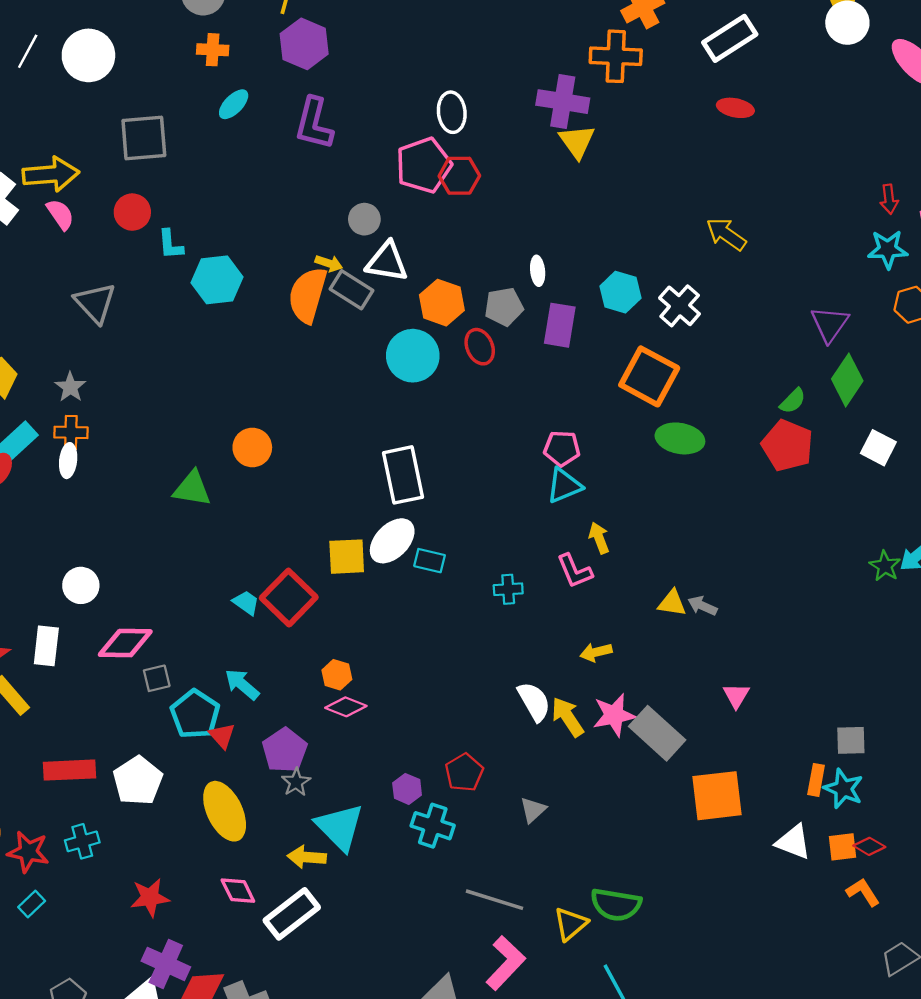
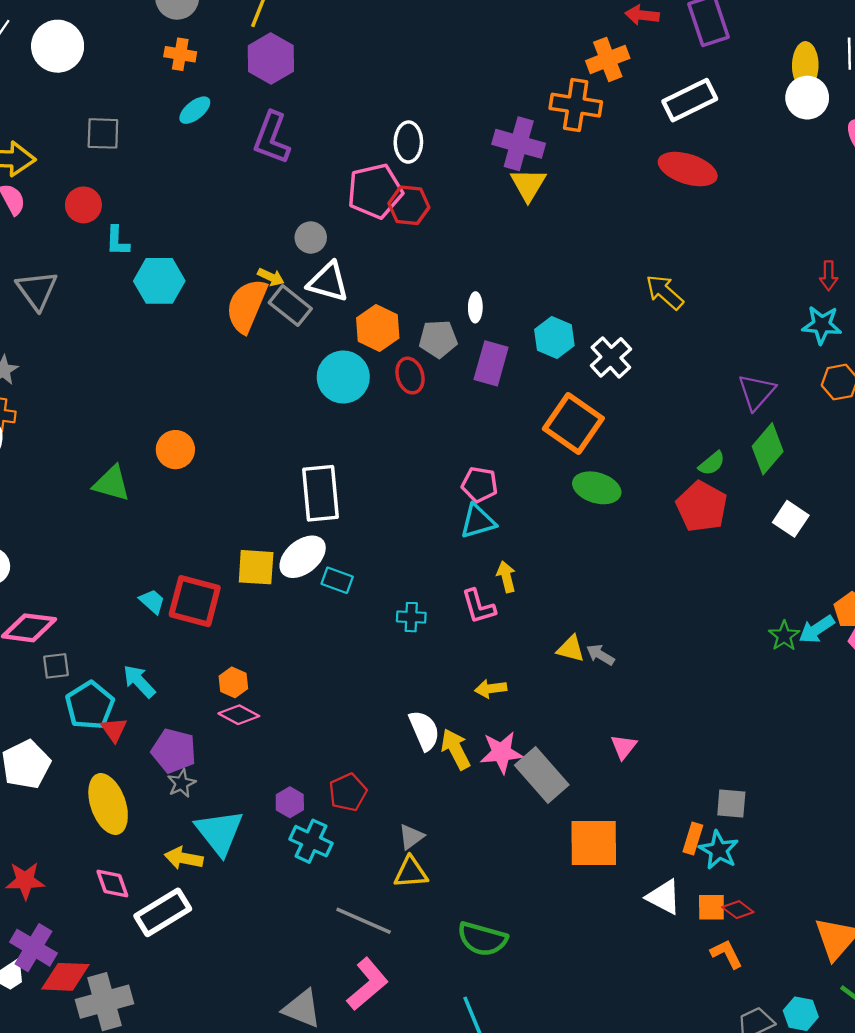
red ellipse: (735, 108) -> (688, 169), size x1.6
gray square: (144, 138) -> (103, 133), size x0.7
red square: (289, 598) -> (195, 601), turned -36
purple pentagon: (285, 750) -> (174, 751), turned -30
yellow triangle: (571, 924) -> (411, 872), moved, turned 30

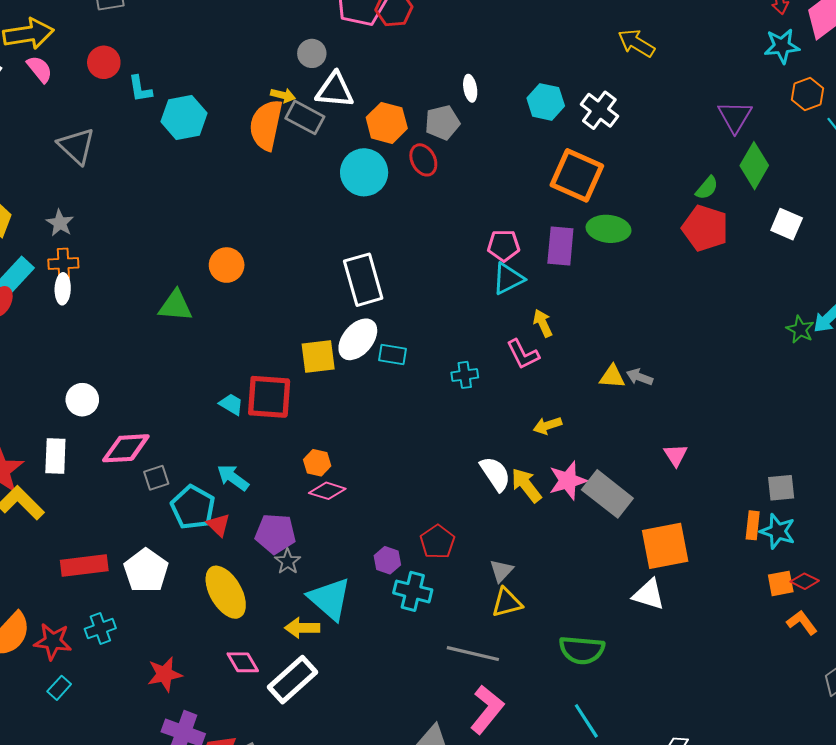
purple rectangle: (491, 363) -> (560, 246), moved
white triangle: (664, 897) -> (649, 594), moved

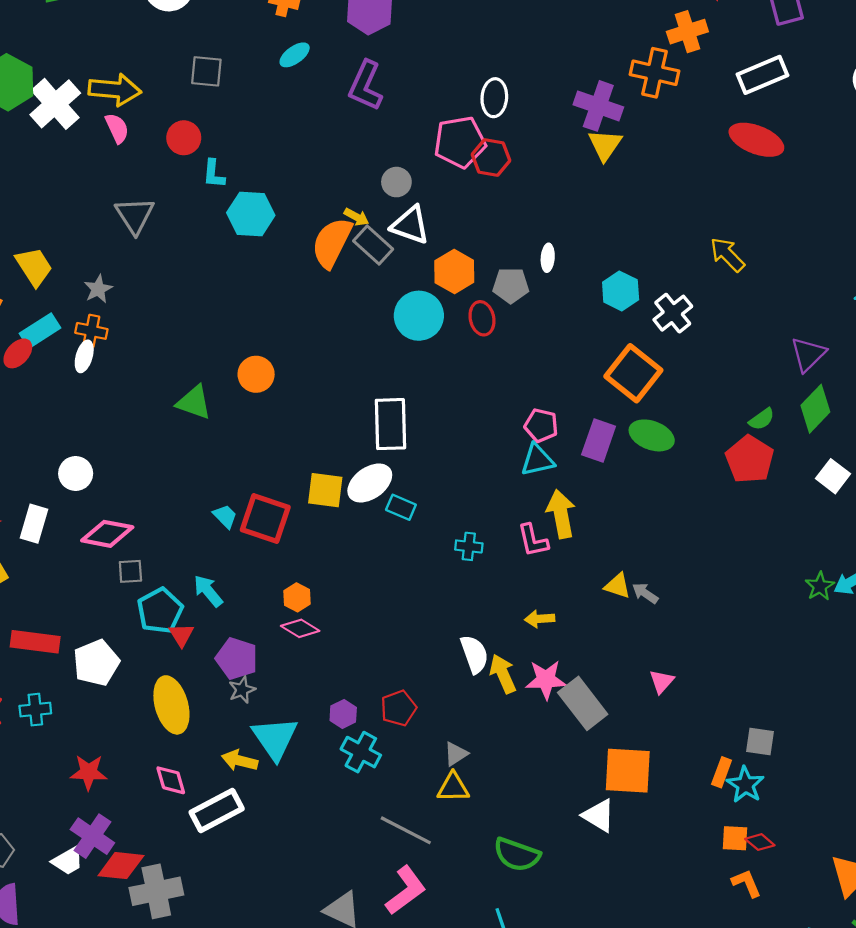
yellow arrow: (543, 323) -> (561, 514), size x1.6

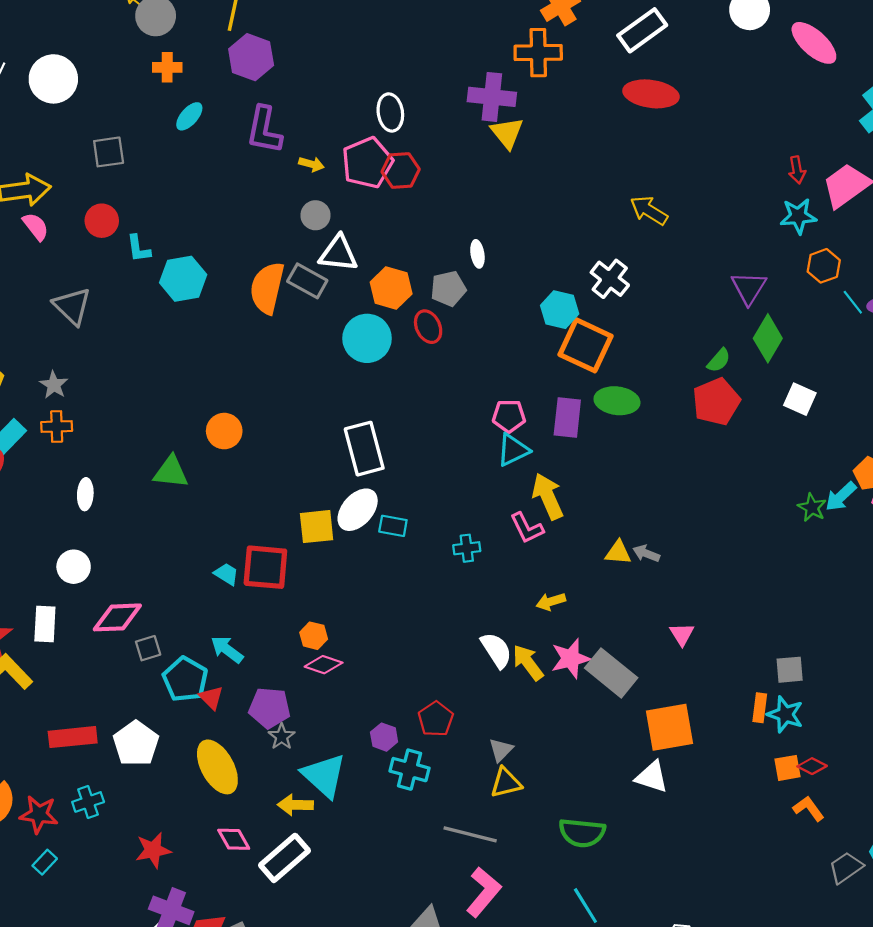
yellow arrow: (357, 217) -> (311, 164), moved
cyan hexagon: (621, 291) -> (560, 310), moved
white ellipse: (84, 356) -> (85, 494), moved
red pentagon: (750, 459) -> (716, 402), turned 30

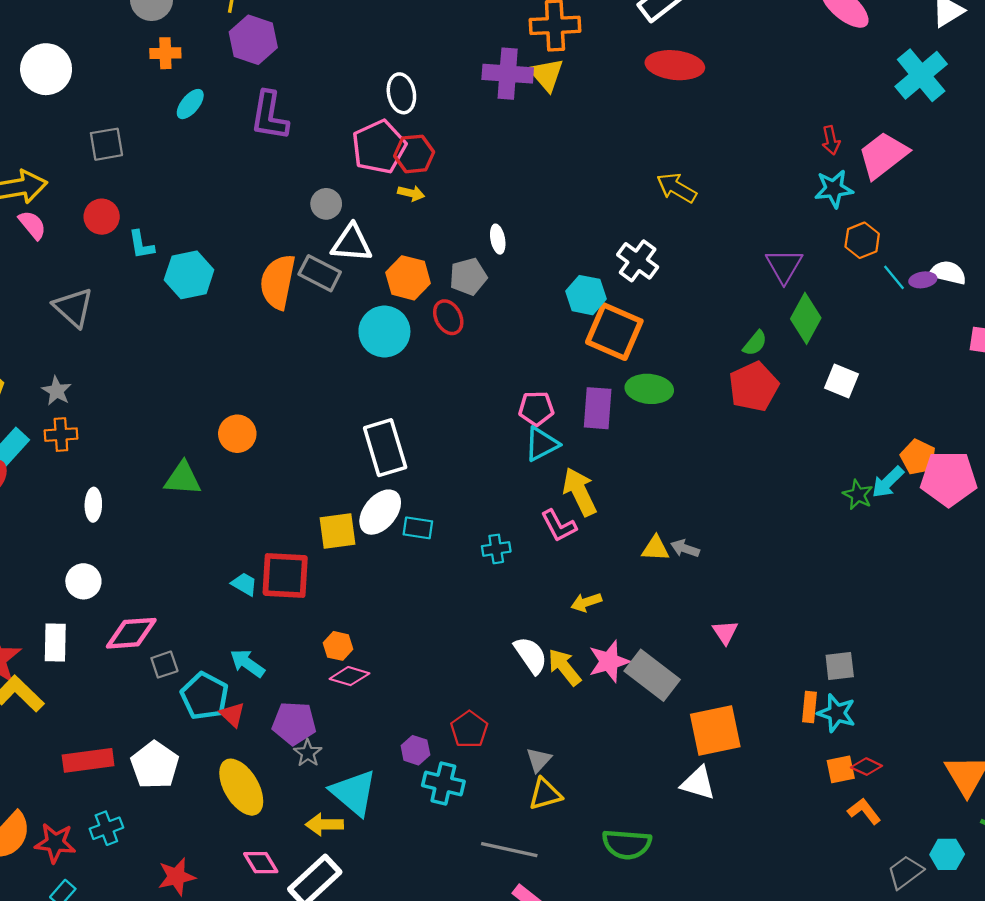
yellow triangle: (507, 133) -> (547, 75), moved
yellow arrow: (311, 164) -> (411, 193), moved

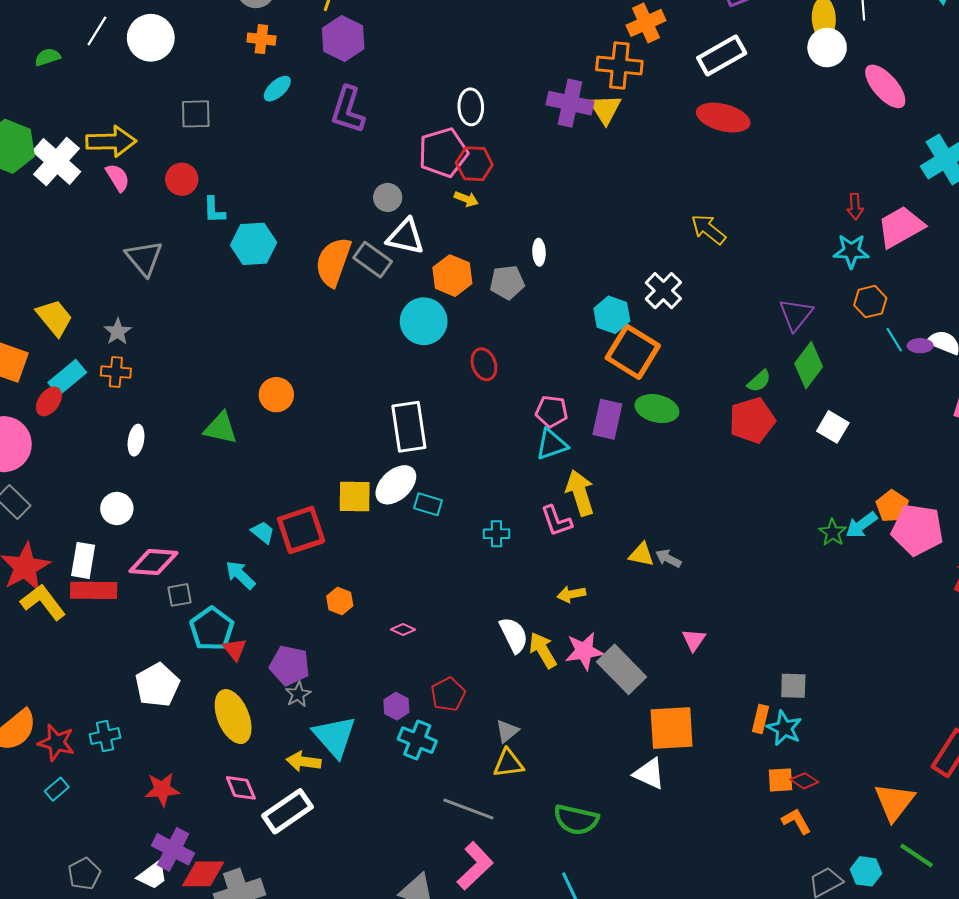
red ellipse: (448, 317) -> (484, 364), moved
red square: (285, 576) -> (301, 530), turned -30
cyan arrow: (247, 663) -> (240, 575), moved
pink diamond: (349, 676) -> (403, 630), moved, size x0.7
red rectangle: (88, 760) -> (94, 590), moved

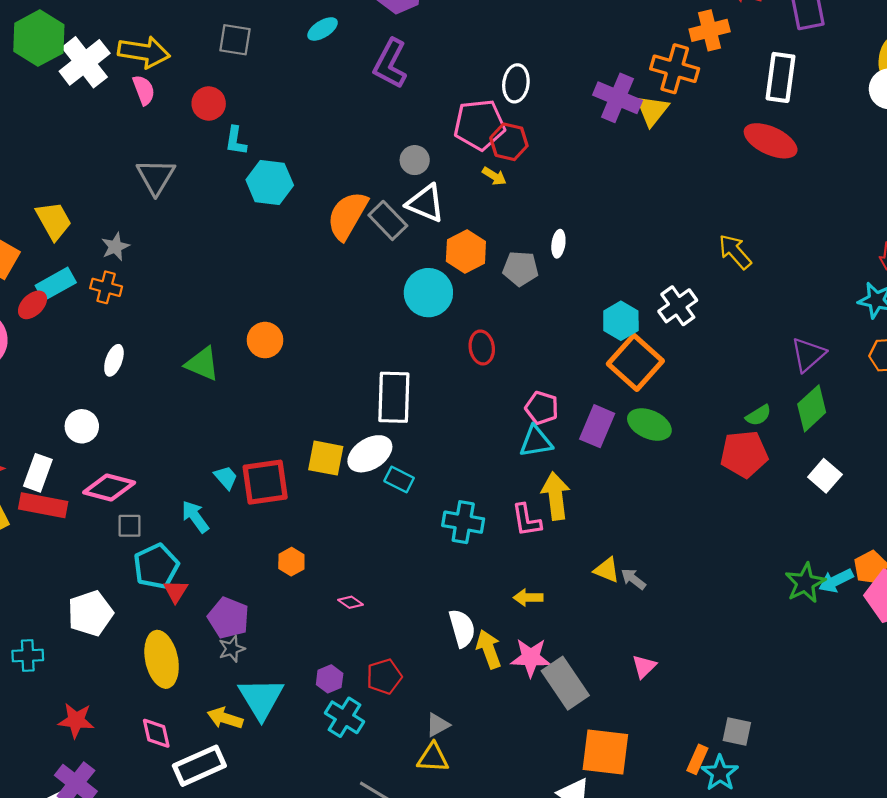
white rectangle: (722, 56) -> (781, 77), turned -63
green star: (833, 532) -> (805, 583), size x1.4
cyan cross: (496, 534) -> (463, 522), size x1.5

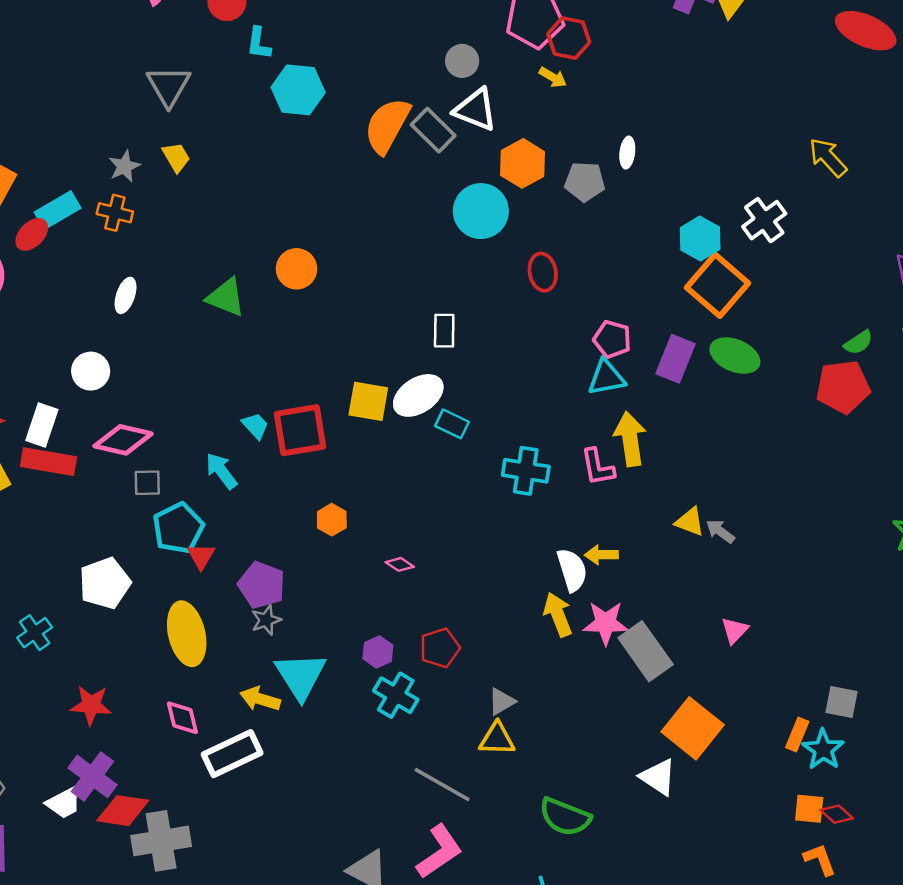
yellow trapezoid: (54, 221) -> (176, 157), moved, size x0.7
white rectangle: (394, 397) -> (444, 331), size x0.6
white semicircle: (462, 628) -> (572, 570), moved
cyan cross: (28, 656) -> (35, 633), turned -32
orange square: (605, 752) -> (693, 728), turned 33

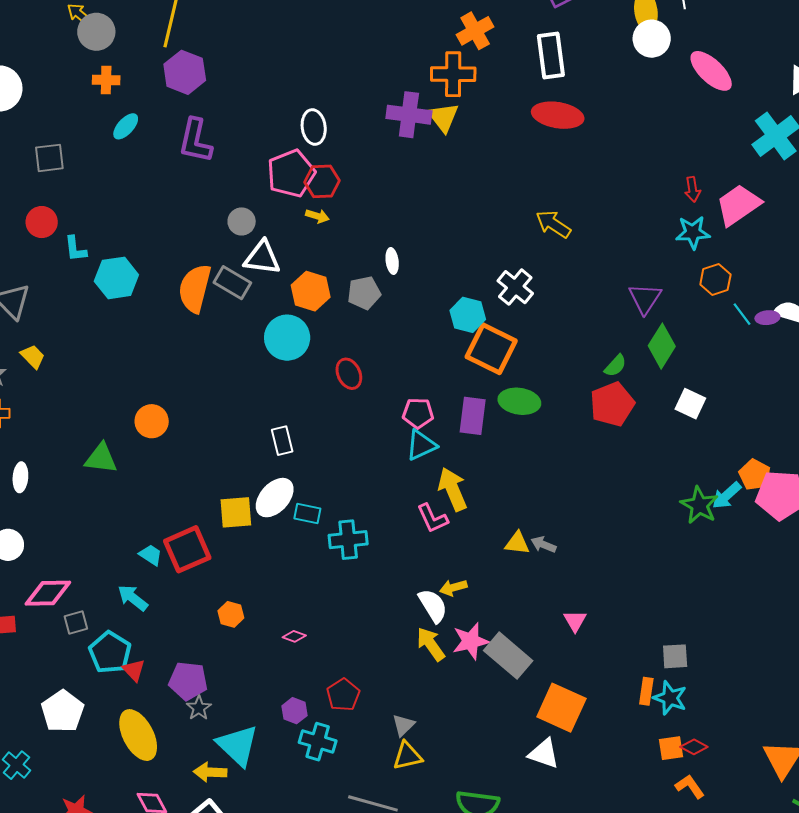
cyan cross: (526, 471) -> (348, 540), moved

